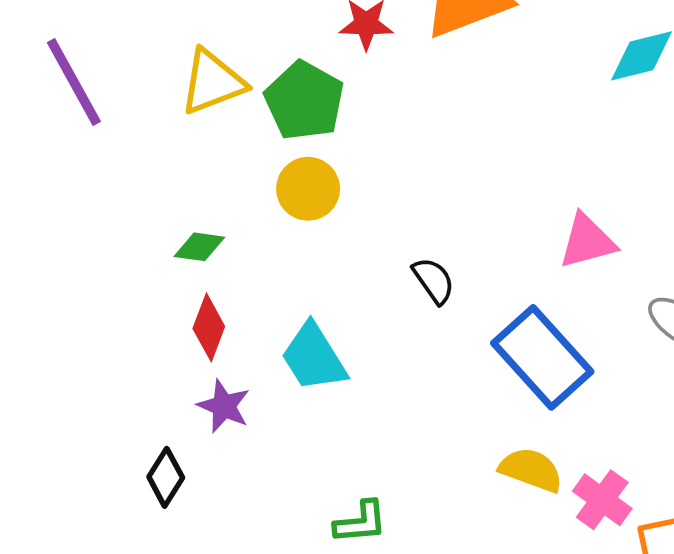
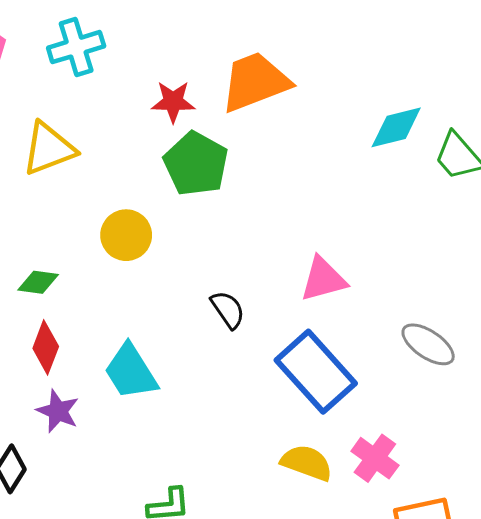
green pentagon: (304, 101) -> (196, 164), moved
pink triangle: (587, 241) -> (323, 279), moved
pink cross: (602, 500) -> (375, 458), moved

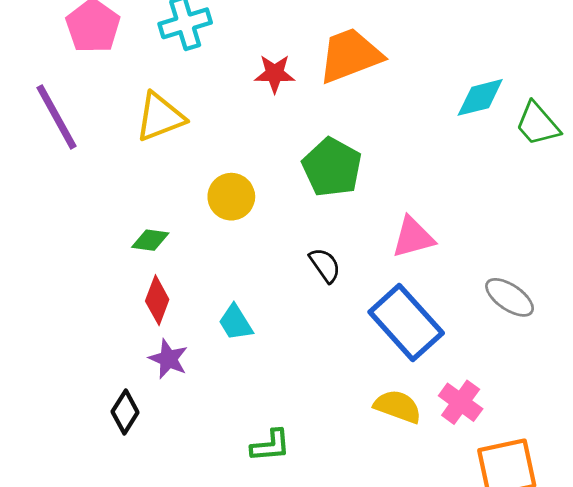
green pentagon: (196, 164) -> (332, 167), moved
cyan trapezoid: (131, 372) -> (235, 323), size x0.7

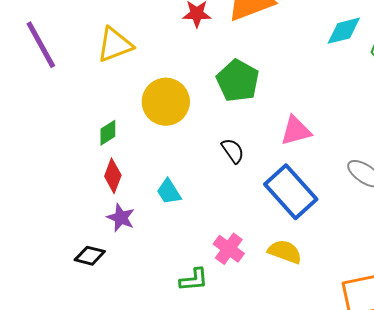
yellow circle: (231, 197) -> (166, 102), size x1.4
green diamond: (150, 240) -> (108, 133), turned -40
pink cross: (461, 402) -> (229, 249), moved
black diamond: (125, 412) -> (90, 256), turned 72

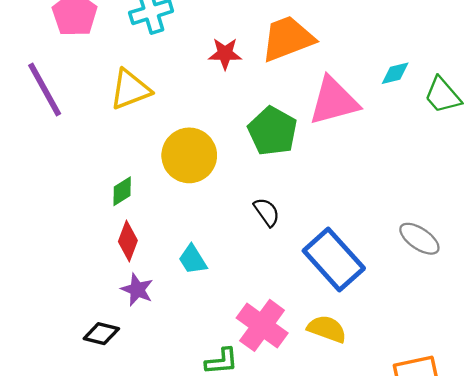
cyan diamond: (344, 31) -> (395, 73), size x0.7
pink triangle: (296, 131) -> (334, 101), moved, size x1.4
pink cross: (229, 249) -> (262, 325), size x1.4

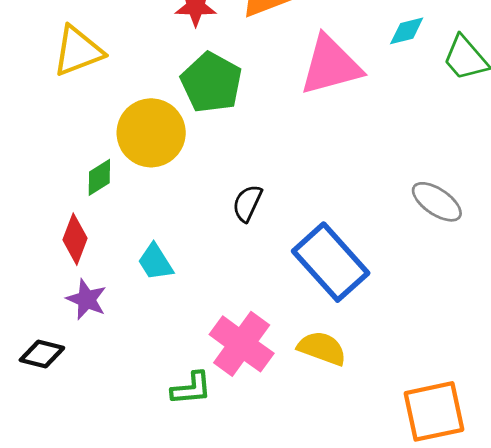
green pentagon: (272, 131) -> (211, 83), moved
green diamond: (122, 191) -> (99, 177), moved
black semicircle: (267, 212) -> (247, 203), turned -120
gray ellipse: (419, 239) -> (437, 202), moved

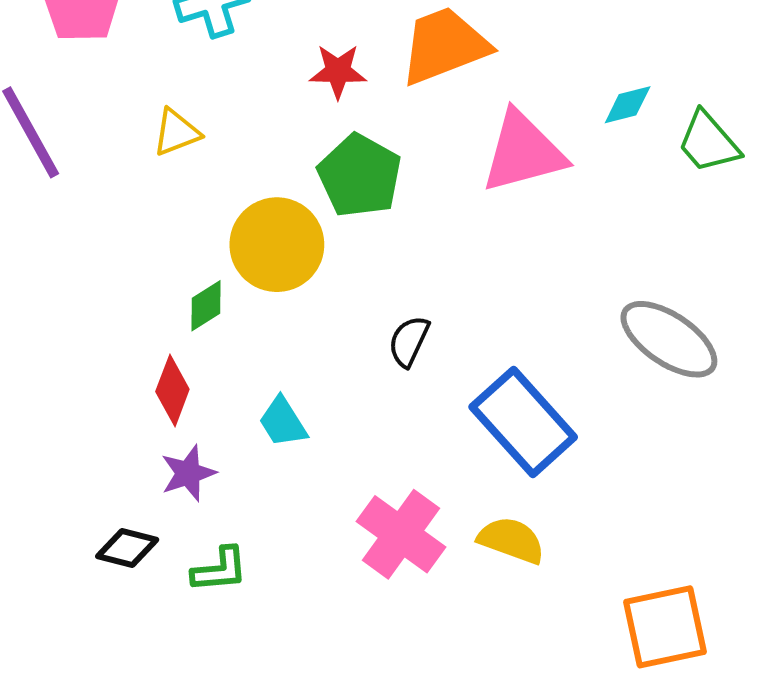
yellow triangle: (78, 51) -> (176, 132), size x0.7
gray ellipse: (437, 202) -> (669, 339), size x1.4
purple star: (86, 299) -> (188, 473), turned 30
green L-shape: (191, 388) -> (220, 570), moved

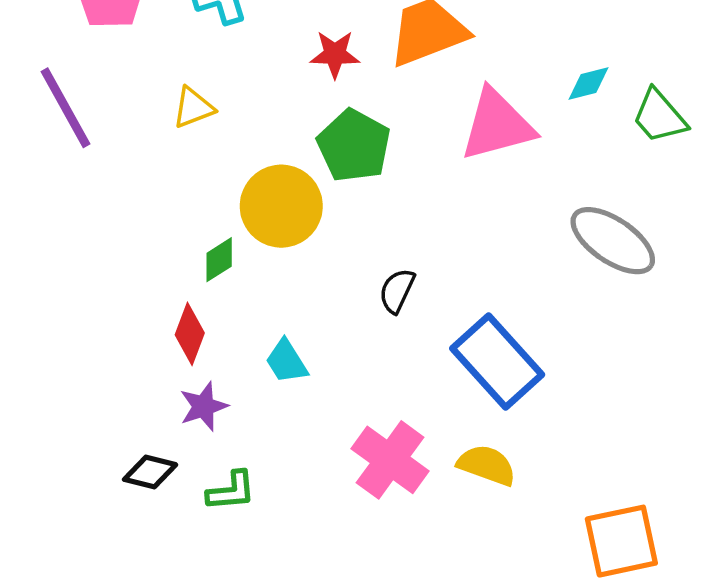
gray ellipse: (669, 339) -> (613, 241), moved

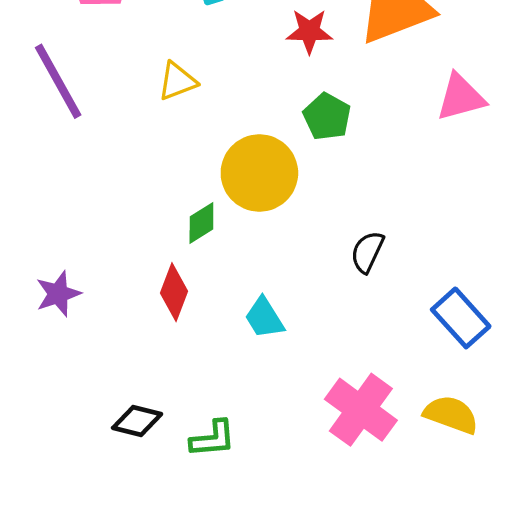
pink triangle: (497, 125) -> (461, 97), size x0.7
green pentagon: (354, 146) -> (327, 117), size x0.7
blue rectangle: (497, 362) -> (461, 318), size x0.7
purple star: (204, 406) -> (58, 294), moved

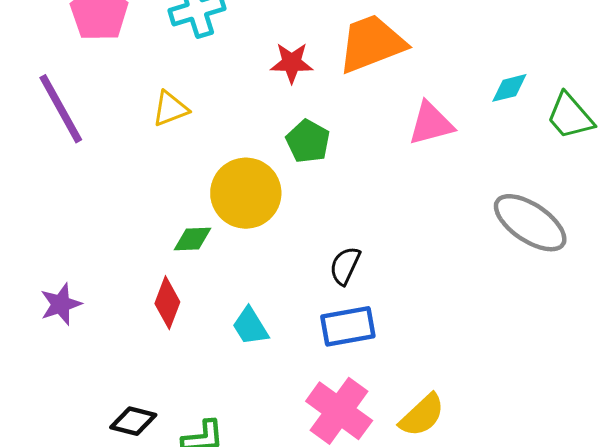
green diamond: (201, 223) -> (192, 239), turned 30
blue rectangle: (461, 318) -> (348, 326), moved, turned -58
yellow semicircle: (451, 415) -> (422, 415), turned 117

